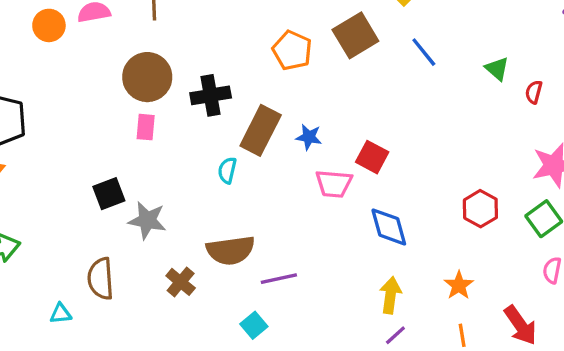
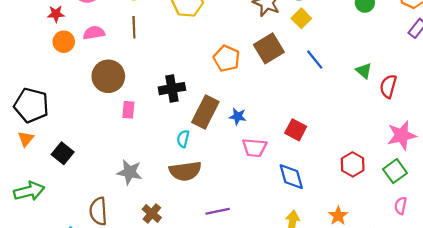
brown circle: (147, 77) -> (108, 76), moved
red semicircle: (534, 92) -> (388, 86), size x1.5
red square: (372, 157) -> (296, 130), moved
black square: (109, 194) -> (63, 153), moved, turned -30
brown semicircle: (231, 250) -> (185, 171), moved

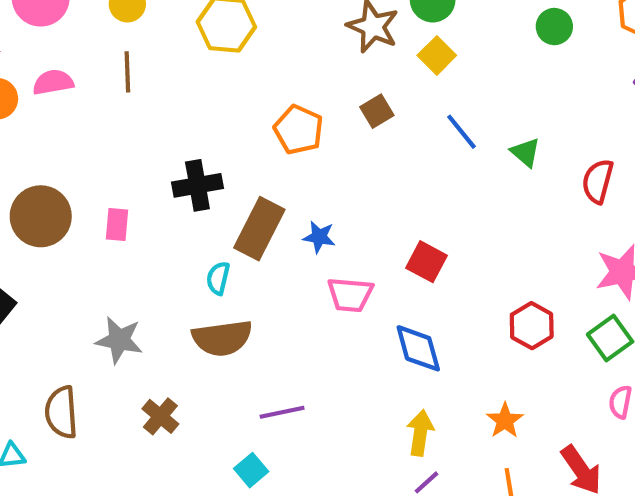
brown square: (269, 48) -> (377, 111), size x0.6
green triangle: (364, 71) -> (525, 152), moved
brown circle: (108, 76) -> (41, 216), moved

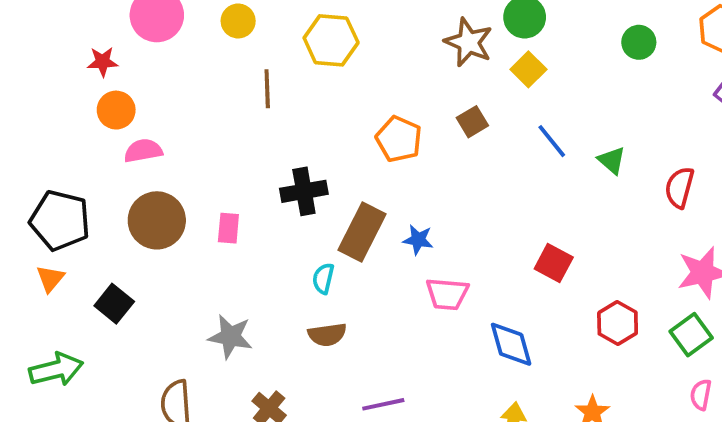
brown line: (127, 72) -> (267, 89), moved
pink semicircle: (53, 82) -> (143, 151), moved
red square: (426, 262) -> (554, 263), moved
brown semicircle: (222, 338) -> (327, 335), size x0.7

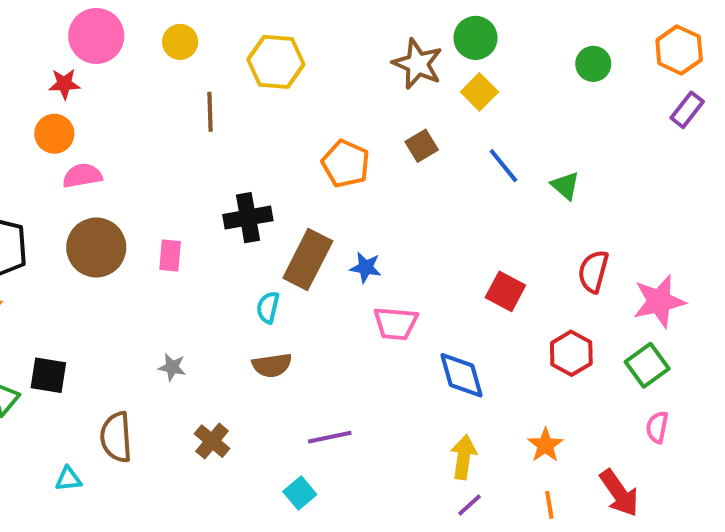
red star: (103, 62) -> (64, 84), moved
red semicircle: (679, 187) -> (593, 271), moved
black square: (114, 304) -> (48, 375), moved, turned -30
gray star: (230, 337) -> (172, 367), size x0.6

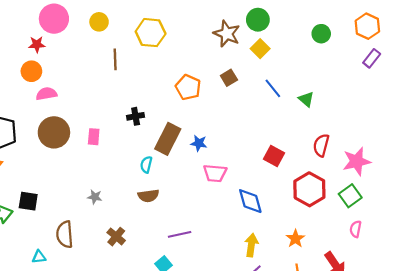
black cross: (248, 218) -> (136, 116), size x0.7
red hexagon: (571, 353) -> (309, 189), size x1.4

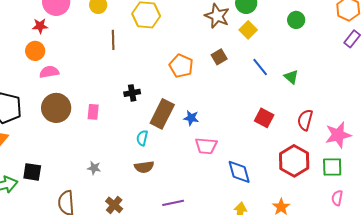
green circle: (321, 34) -> (296, 20), moved
red square: (274, 156) -> (264, 118), moved
green square: (350, 196) -> (332, 167), turned 35

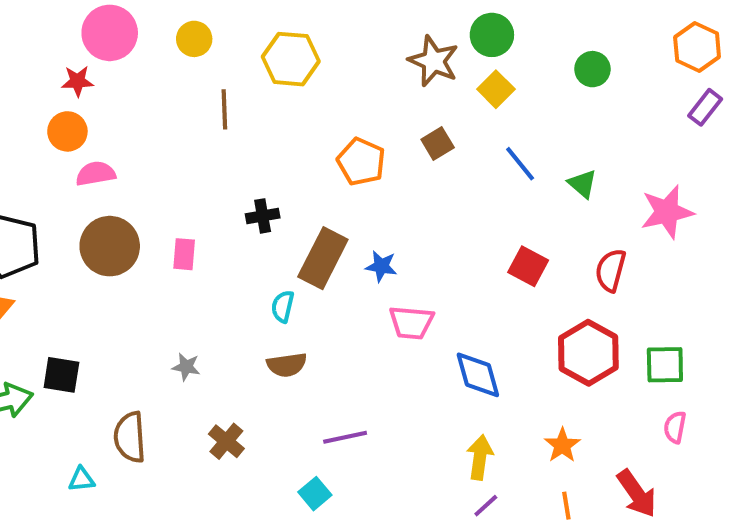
pink star: (338, 135) -> (667, 212), moved

